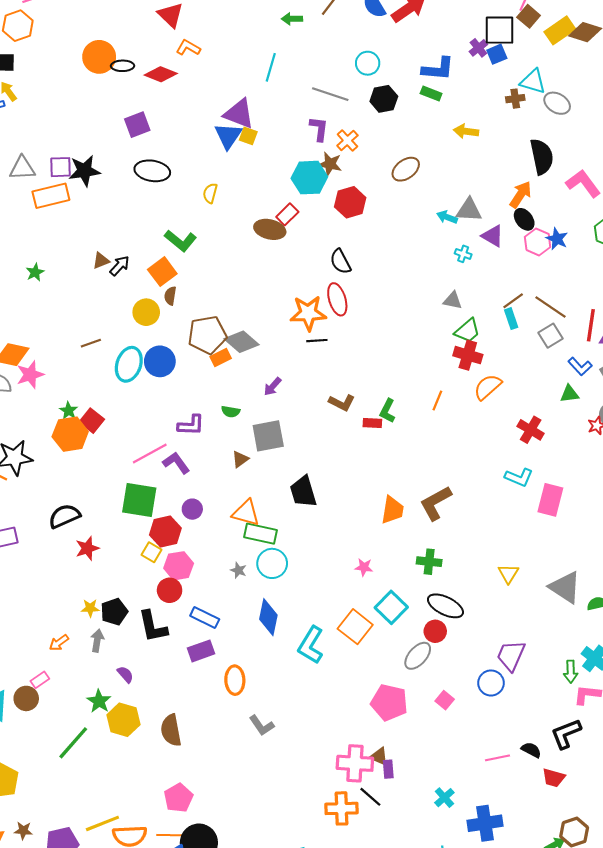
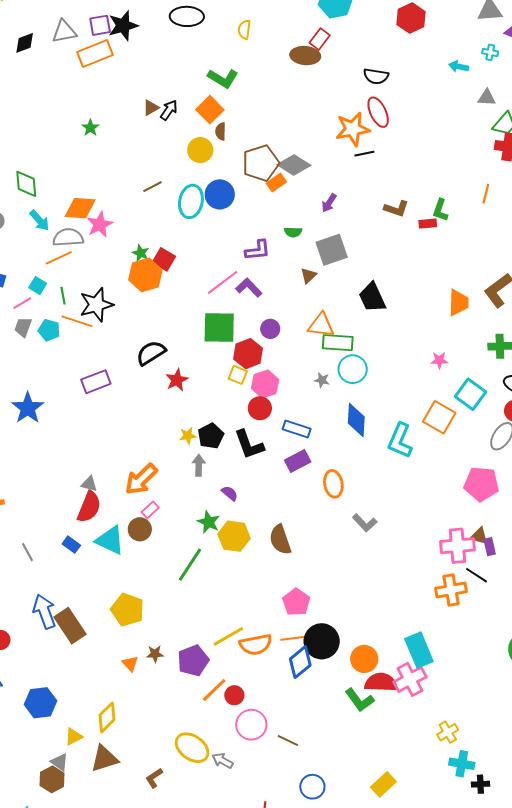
red hexagon: (350, 202) -> (411, 18), moved
cyan arrow: (447, 217) -> (459, 66), moved
black semicircle: (340, 262) -> (376, 76), turned -45
orange arrow: (59, 643) -> (141, 479), moved, size x1.8

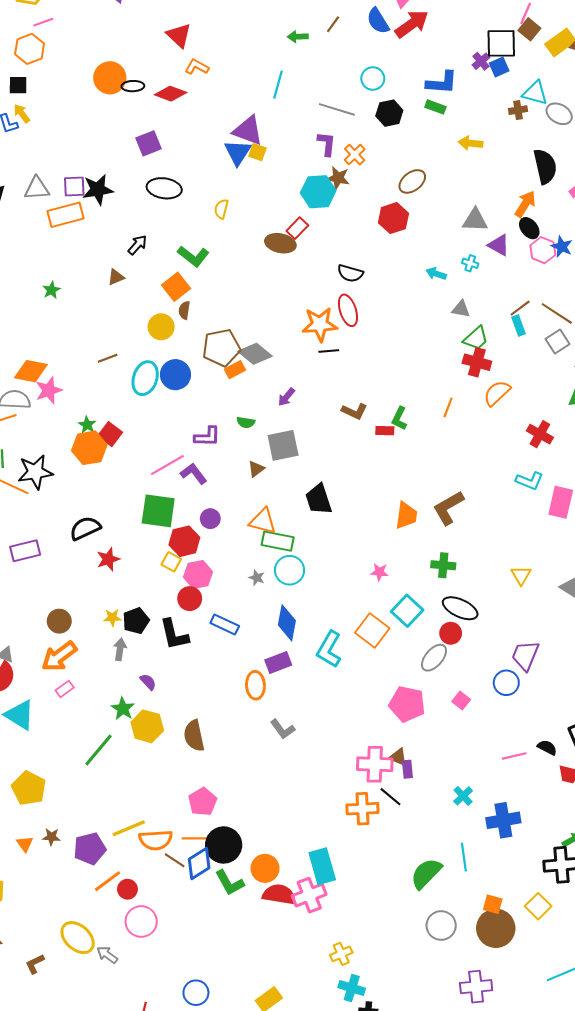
black arrow: (169, 110) -> (137, 245), moved
purple rectangle: (298, 461) -> (278, 662), moved
brown circle: (140, 529) -> (59, 621), moved
green L-shape: (360, 700) -> (230, 883), moved
brown line: (288, 740) -> (175, 860), moved

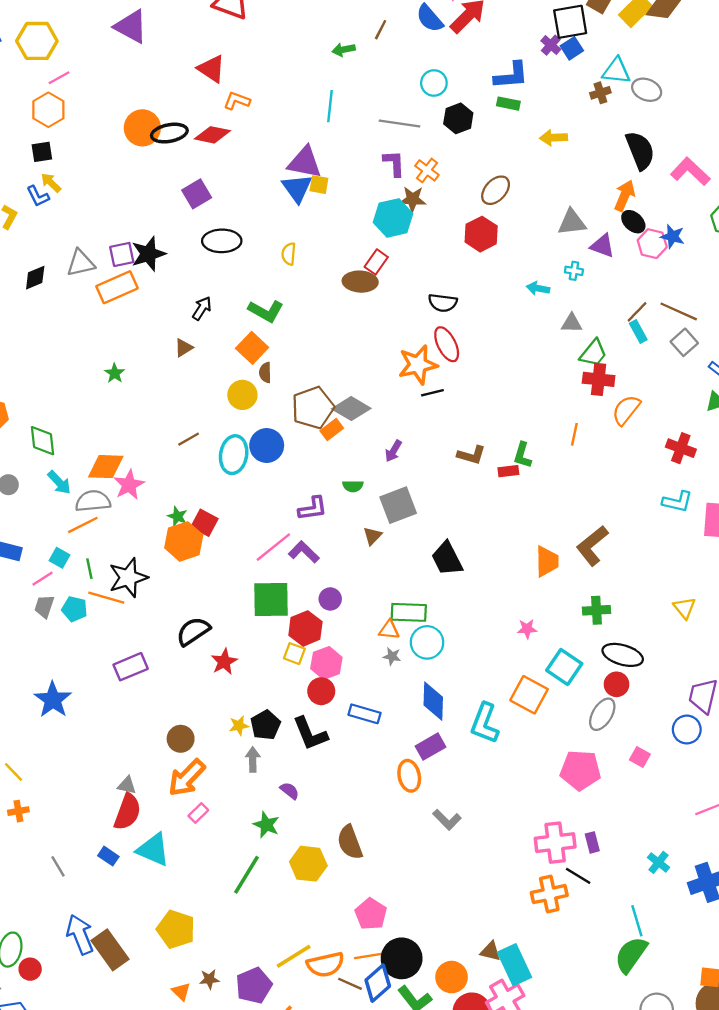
black ellipse: (133, 86) -> (169, 133), size x1.4
orange triangle: (263, 521) -> (389, 630), moved, size x0.7
yellow hexagon: (147, 726) -> (308, 864), moved
brown triangle: (398, 757) -> (490, 951), moved
cyan line: (464, 857) -> (637, 921), moved

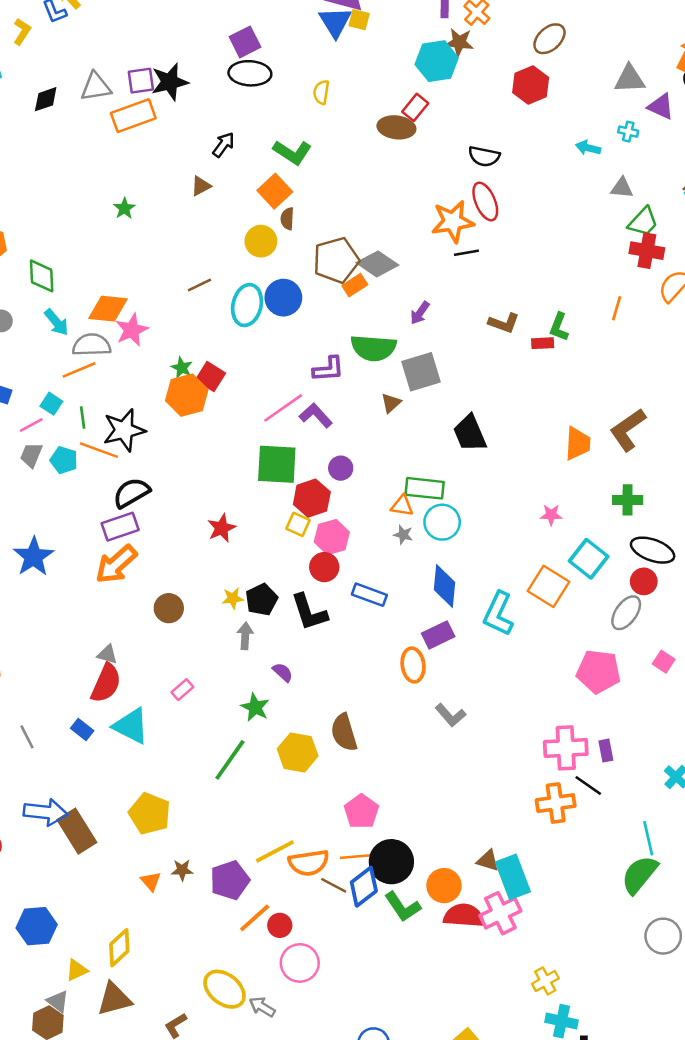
purple square: (197, 194) -> (245, 42), moved
green semicircle: (353, 486) -> (373, 348), size x2.0
black semicircle: (193, 631) -> (131, 493), moved
orange arrow: (187, 778) -> (116, 564), moved
blue arrow: (80, 934) -> (46, 812), turned 114

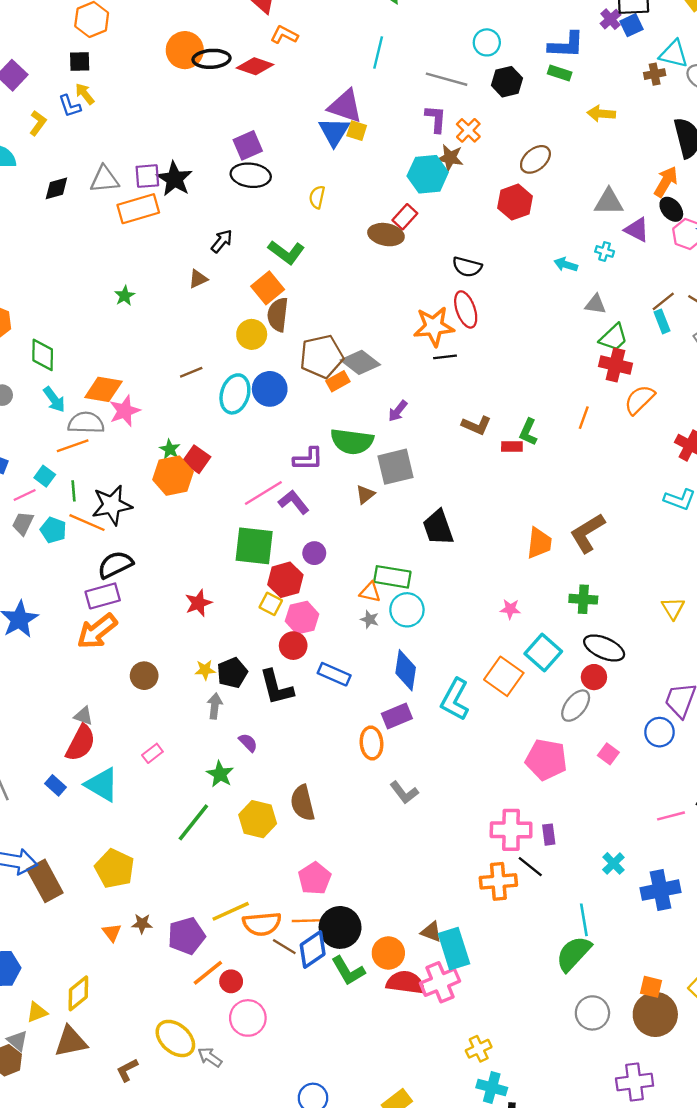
black star: (170, 82) -> (175, 179), turned -30
brown semicircle: (287, 219) -> (278, 315), size x1.6

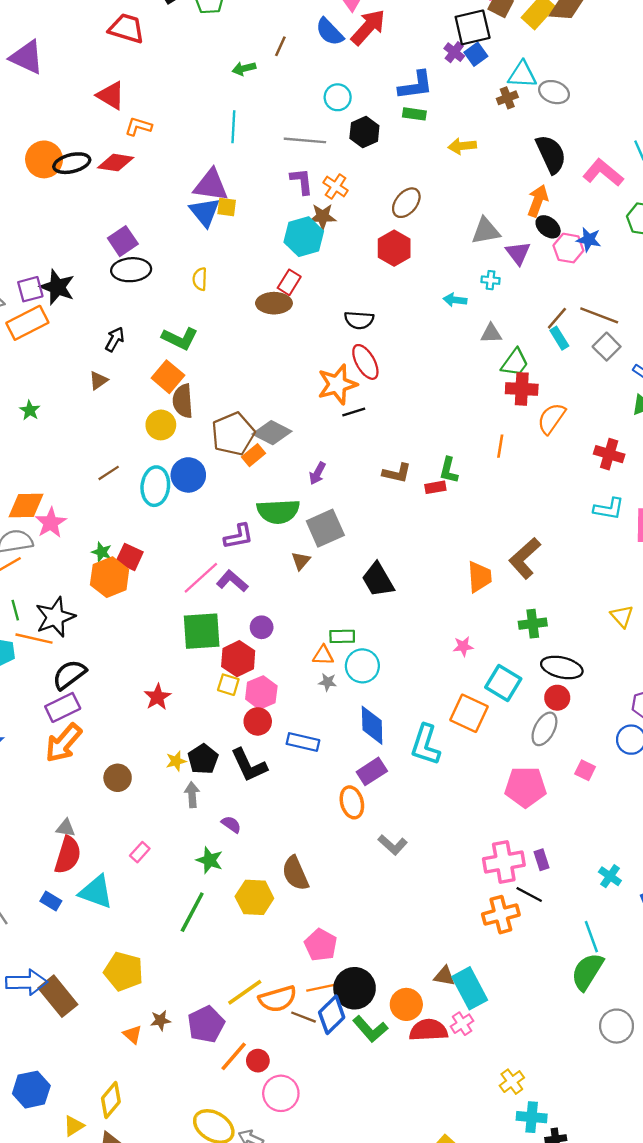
purple triangle: (637, 230) -> (518, 253), turned 36
green rectangle: (392, 577) -> (342, 636), size x0.7
pink cross: (440, 982) -> (462, 1024), size x0.6

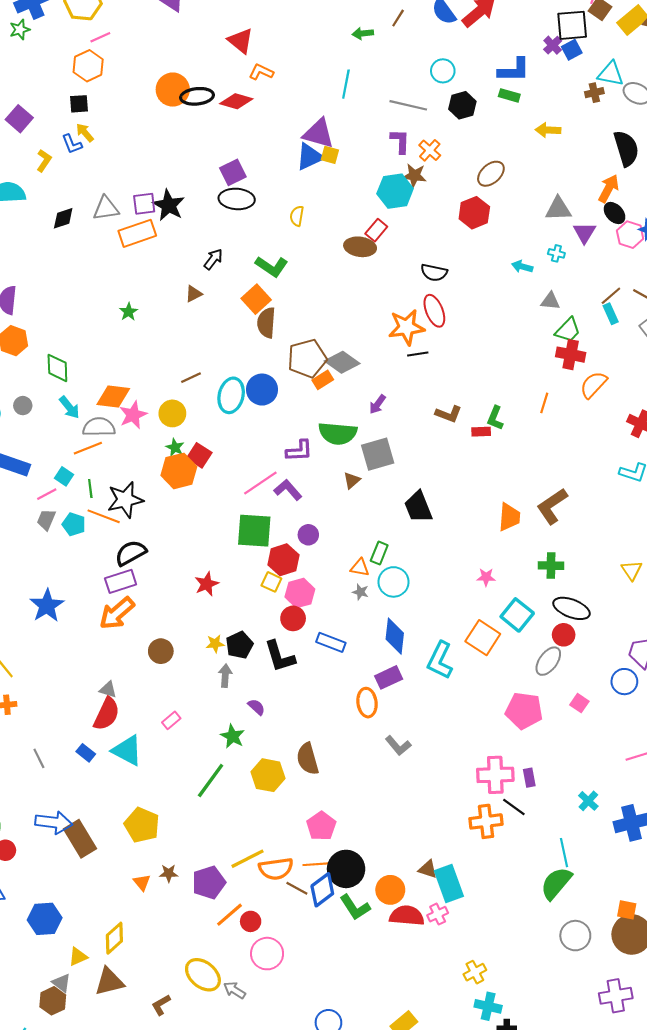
blue triangle: (205, 212) -> (310, 157), turned 36
yellow circle: (161, 425) -> (172, 413), moved
green rectangle: (342, 636) -> (379, 553), turned -75

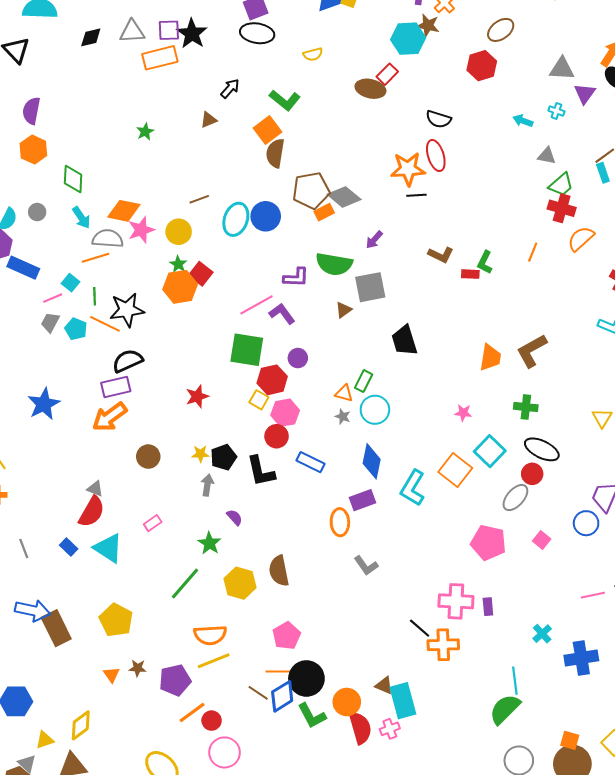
yellow semicircle: (297, 216) -> (313, 54), turned -120
black line: (514, 807) -> (420, 628), moved
orange semicircle: (276, 869) -> (210, 635), moved
red semicircle: (407, 916) -> (360, 728), turned 64

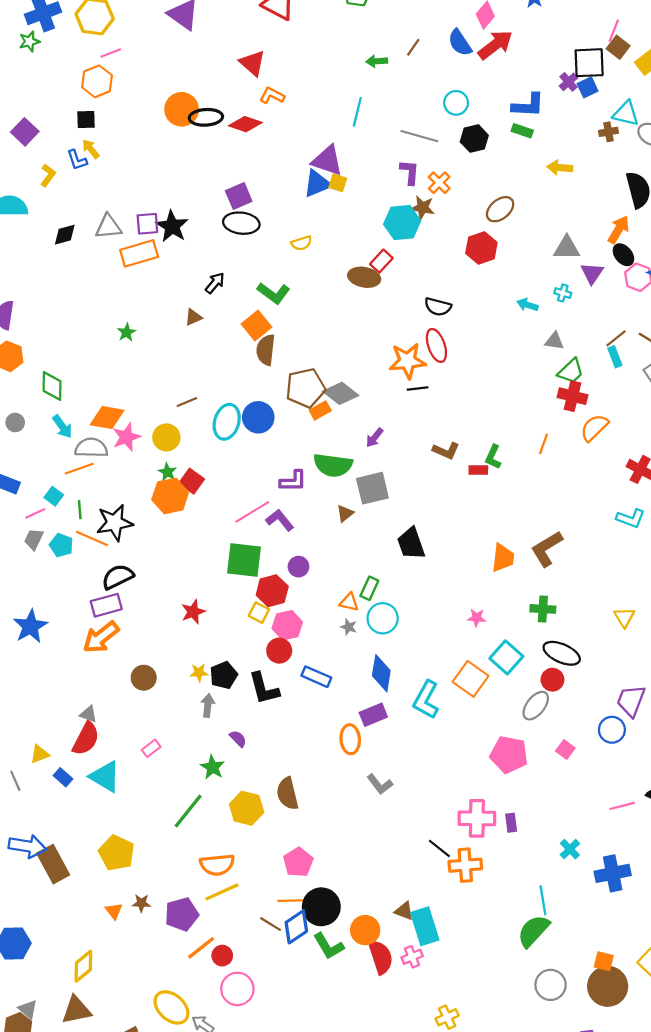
yellow triangle: (45, 740) -> (40, 754), moved

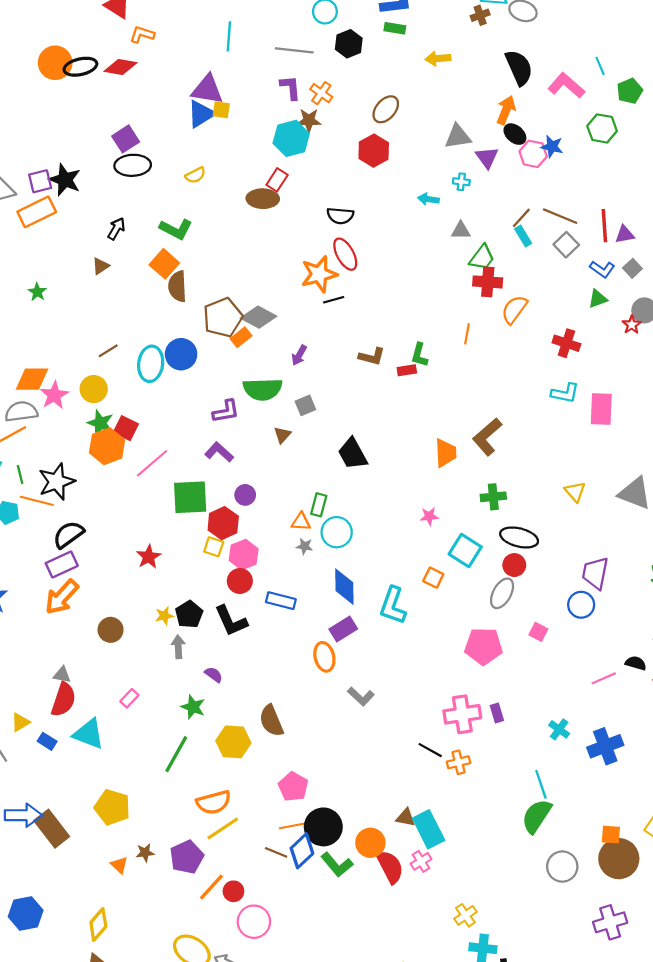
green star: (167, 472) -> (100, 423), size x1.4
gray square: (372, 488) -> (305, 405), size x0.6
pink line: (252, 512) -> (152, 463), moved
orange square: (471, 679) -> (433, 578), size x0.6
orange cross: (465, 865) -> (459, 762), size x0.7

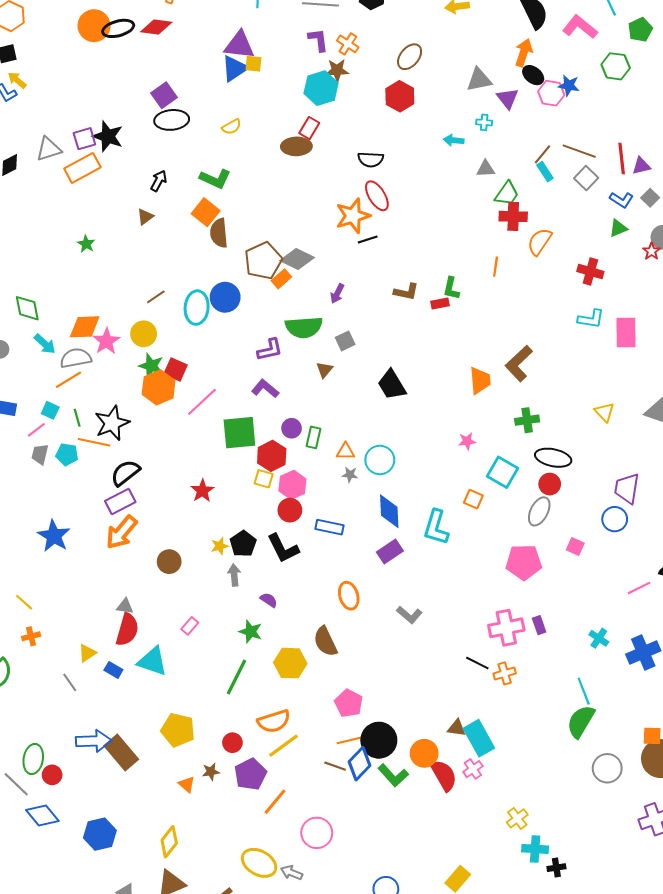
green rectangle: (319, 505) -> (314, 437), moved
orange ellipse: (324, 657) -> (349, 596), moved
red circle: (233, 891) -> (232, 743), moved

